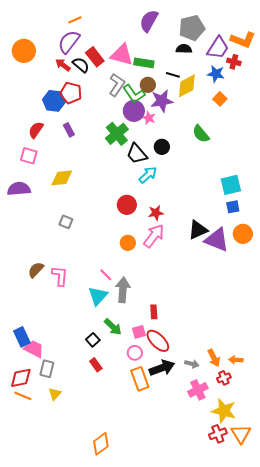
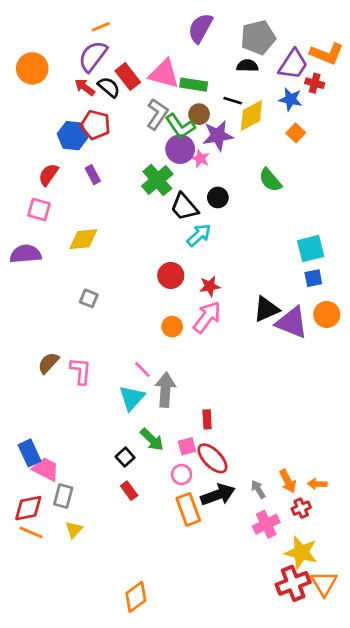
gray arrow: (192, 364) -> (258, 489), turned -136
red cross: (218, 434) -> (293, 583), size x1.4

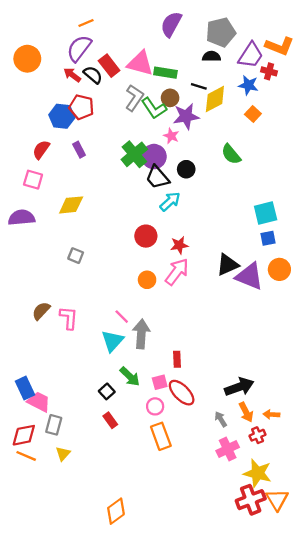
purple circle: (180, 149) -> (154, 157), moved
black arrow: (218, 495) -> (239, 387), moved

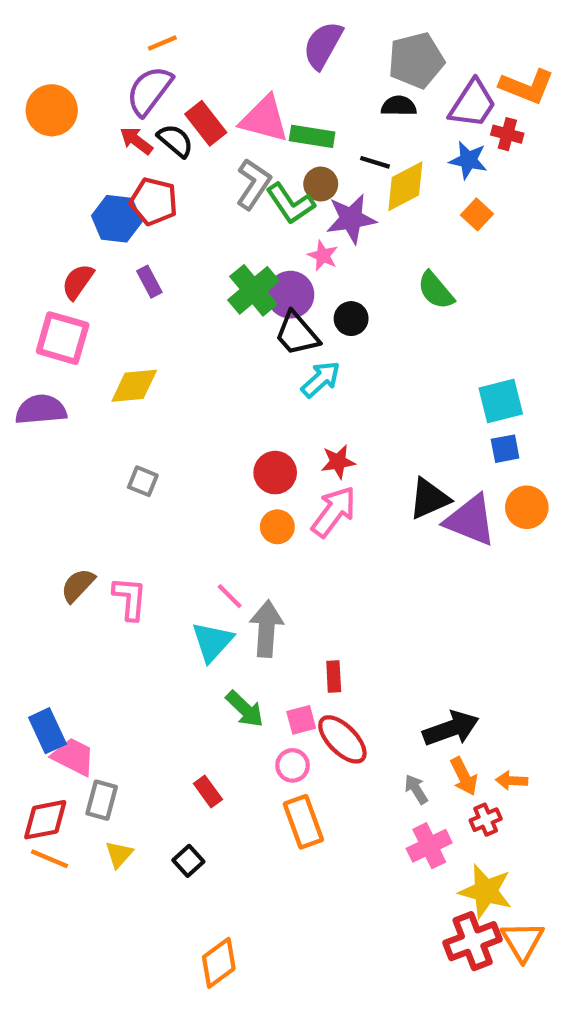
pink square: (33, 180) -> (63, 338), size x1.4
red circle: (146, 236) -> (275, 473), moved
black square: (107, 391) -> (188, 861), moved

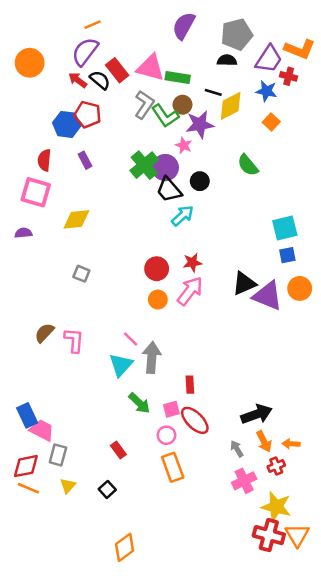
red semicircle: (78, 282) -> (44, 160), turned -30
purple semicircle: (41, 410) -> (23, 233), size x0.6
red cross: (473, 941) -> (269, 535), turned 36

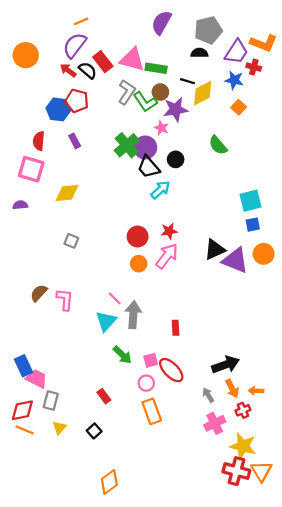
red rectangle: (190, 385) -> (176, 328), moved

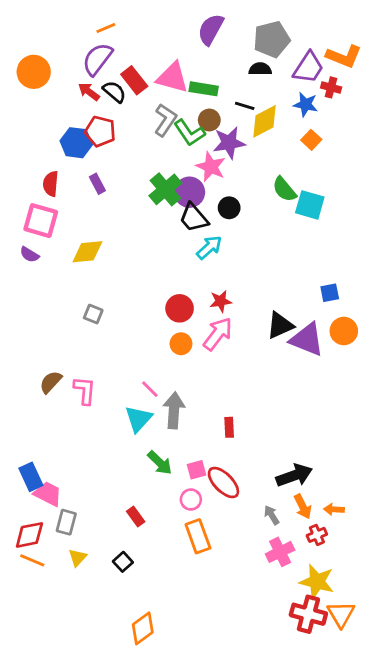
pink star: (161, 128) -> (211, 167), size x1.5
cyan square: (251, 201) -> (310, 205), moved, turned 30
purple semicircle: (20, 205) -> (29, 255), moved, turned -144

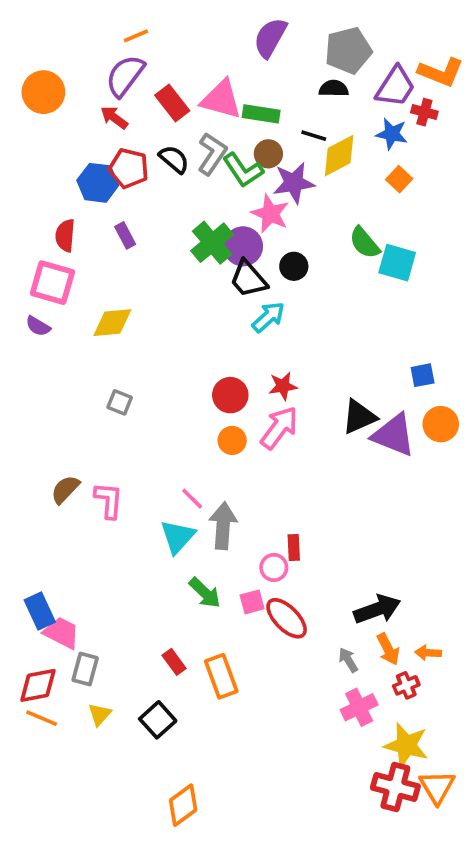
black semicircle: (114, 92) -> (174, 159), moved
pink circle: (191, 500) -> (274, 567), moved
orange rectangle: (198, 536) -> (221, 676), moved
black square: (123, 562) -> (158, 720), size x1.4

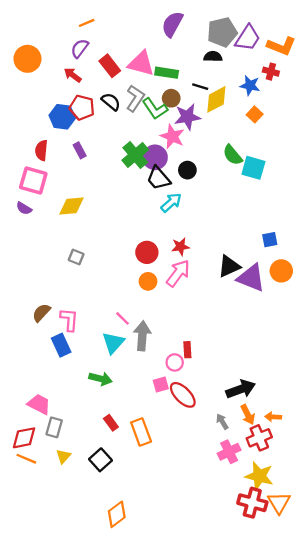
purple semicircle: (125, 76) -> (80, 48), size x0.7
purple trapezoid: (395, 87) -> (248, 38), moved
green arrow: (205, 593) -> (100, 379), moved, turned -30
blue rectangle: (40, 611) -> (61, 345), moved
red cross: (406, 685) -> (259, 438), size x1.5

